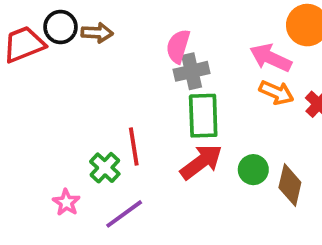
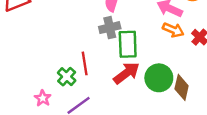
gray cross: (192, 71) -> (110, 28), moved
green circle: (253, 170) -> (159, 78), size x1.5

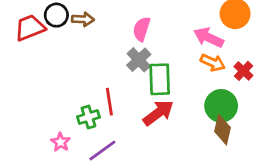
gray cross: (110, 28) -> (139, 60), turned -30
green cross: (67, 77) -> (88, 117), turned 30
green circle: (159, 78) -> (221, 106), moved

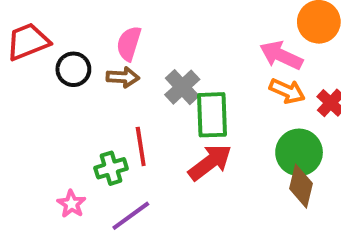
black circle: (56, 15) -> (73, 69), moved
brown arrow: (83, 19) -> (123, 77), moved
pink semicircle: (142, 29) -> (129, 44), moved

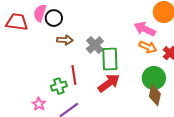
red trapezoid: (28, 42) -> (17, 22), turned 30
pink semicircle: (129, 44) -> (40, 13), moved
black circle: (73, 69) -> (54, 18), moved

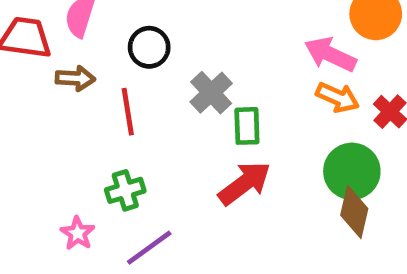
black circle: (54, 18) -> (149, 47), moved
brown arrow: (65, 40) -> (75, 78), moved
green rectangle: (110, 59) -> (247, 126), size x0.7
red line: (74, 75) -> (128, 112), moved

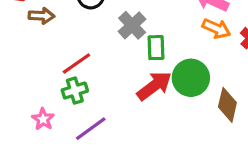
red line: (128, 112) -> (76, 63), moved, turned 64
green circle: (352, 171) -> (191, 78), moved

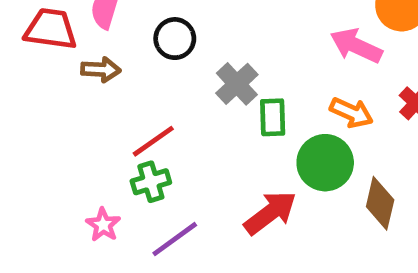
orange arrow: (216, 29) -> (351, 113), moved
red arrow: (154, 86) -> (270, 213), moved

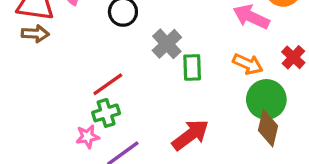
brown arrow: (101, 70) -> (35, 34), moved
green circle: (325, 163) -> (266, 99), moved
pink star: (103, 225) -> (88, 137), moved, turned 30

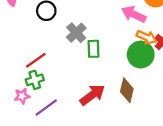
orange arrow: (248, 64) -> (146, 37), moved
green circle: (266, 99) -> (141, 55), moved
brown diamond: (268, 128) -> (127, 90), moved

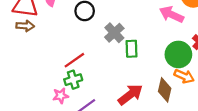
orange arrow: (146, 37) -> (184, 76), moved

